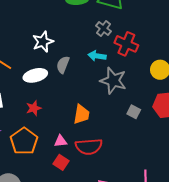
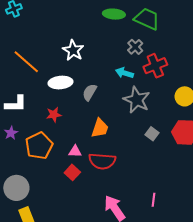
white star: (43, 42) -> (73, 50), turned -30
red cross: (126, 44) -> (155, 66), turned 35
gray semicircle: (63, 65) -> (90, 92), moved

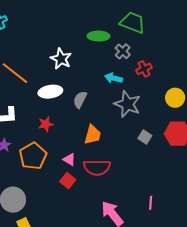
green ellipse: (114, 14) -> (99, 36), moved
red cross: (155, 66) -> (144, 69), size x0.7
pink triangle: (75, 151) -> (69, 159), turned 32

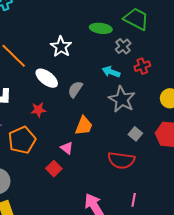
white ellipse: (50, 92) -> (47, 78), turned 40
pink triangle: (69, 159) -> (67, 148), moved
red semicircle: (97, 168) -> (121, 160), moved

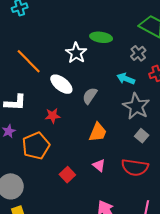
green ellipse: (101, 28) -> (101, 37), moved
gray square: (135, 134) -> (142, 136), moved
pink triangle: (67, 148) -> (99, 165), moved

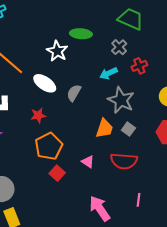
cyan arrow: (126, 79) -> (109, 73), turned -42
orange trapezoid: (98, 132) -> (104, 128), moved
orange pentagon: (36, 146) -> (49, 146), moved

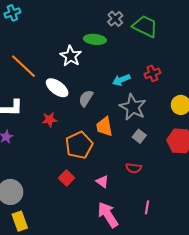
gray cross: (119, 47) -> (115, 19), moved
orange trapezoid: (104, 128) -> (104, 127), moved, turned 150
orange pentagon: (49, 146) -> (79, 145), moved
red semicircle: (124, 161) -> (134, 168), size x0.6
pink triangle: (88, 162) -> (102, 182), moved

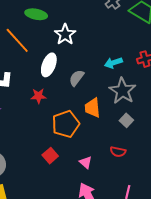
green ellipse: (95, 39) -> (36, 14), moved
white ellipse: (57, 88) -> (49, 65), turned 70

